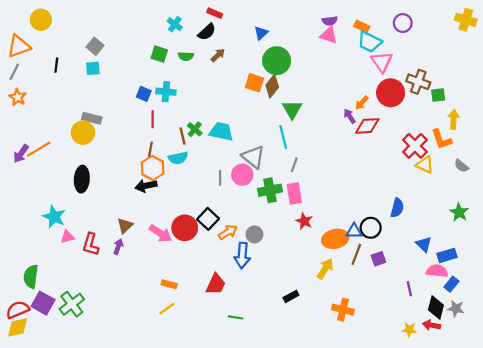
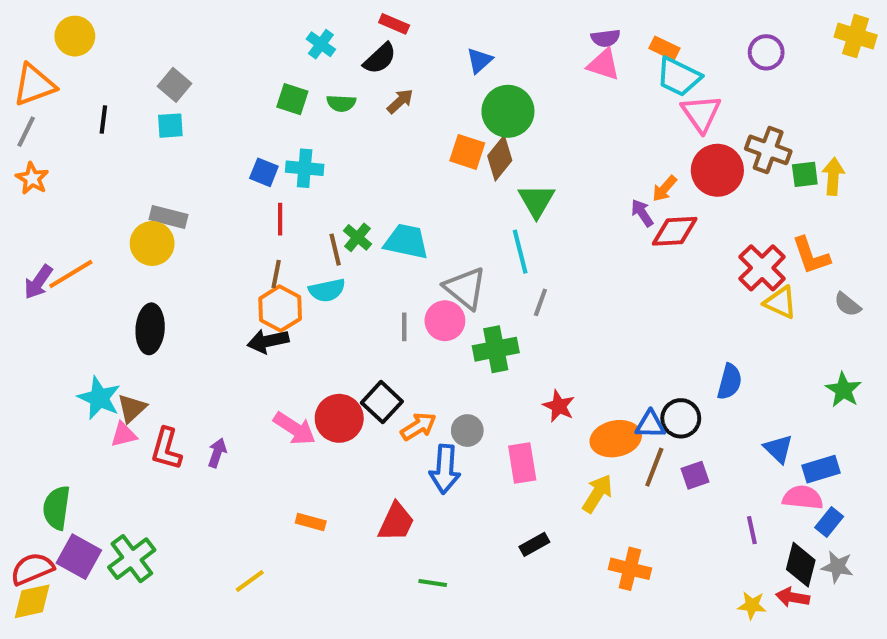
purple circle: (403, 23) -> (766, 52), moved
yellow arrow: (454, 119) -> (833, 176), moved
pink rectangle: (294, 193) -> (522, 463), moved
brown triangle: (125, 226) -> (132, 408), moved
yellow line: (167, 309) -> (250, 581), moved

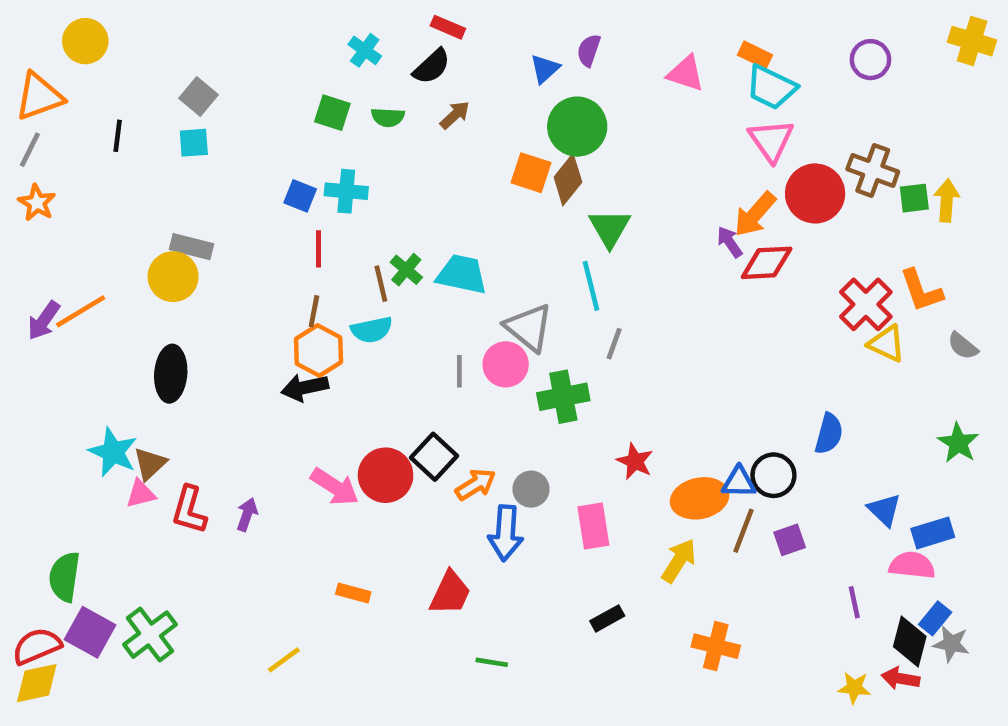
purple semicircle: (606, 38) -> (589, 50), moved, turned 116
pink triangle: (701, 113) -> (771, 140), moved
orange arrow: (664, 189) -> (755, 214), size x1.5
blue rectangle: (829, 522) -> (935, 618), moved

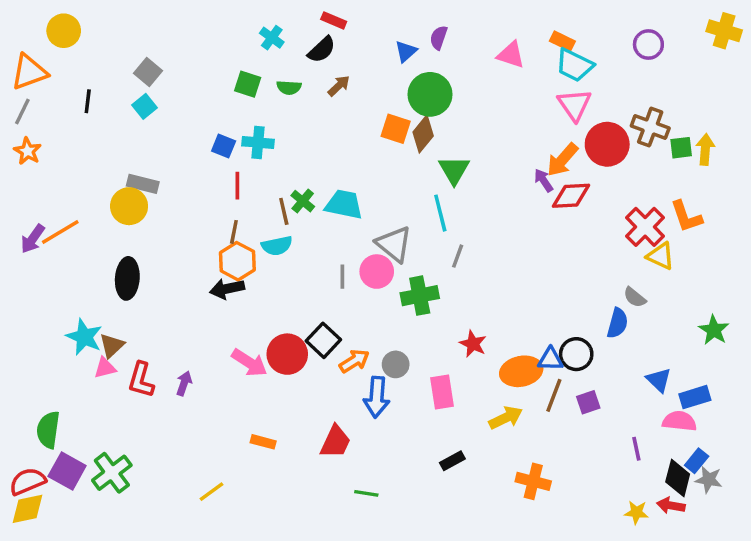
cyan square: (194, 143) -> (144, 106), turned -35
gray semicircle: (963, 346) -> (635, 297), moved
yellow arrow: (679, 561) -> (506, 418), turned 32

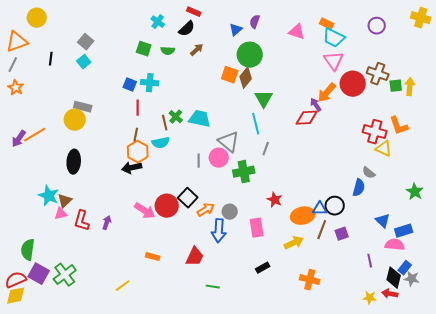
red diamond: (571, 196) -> (307, 118), moved
red cross: (645, 227) -> (375, 132), turned -30

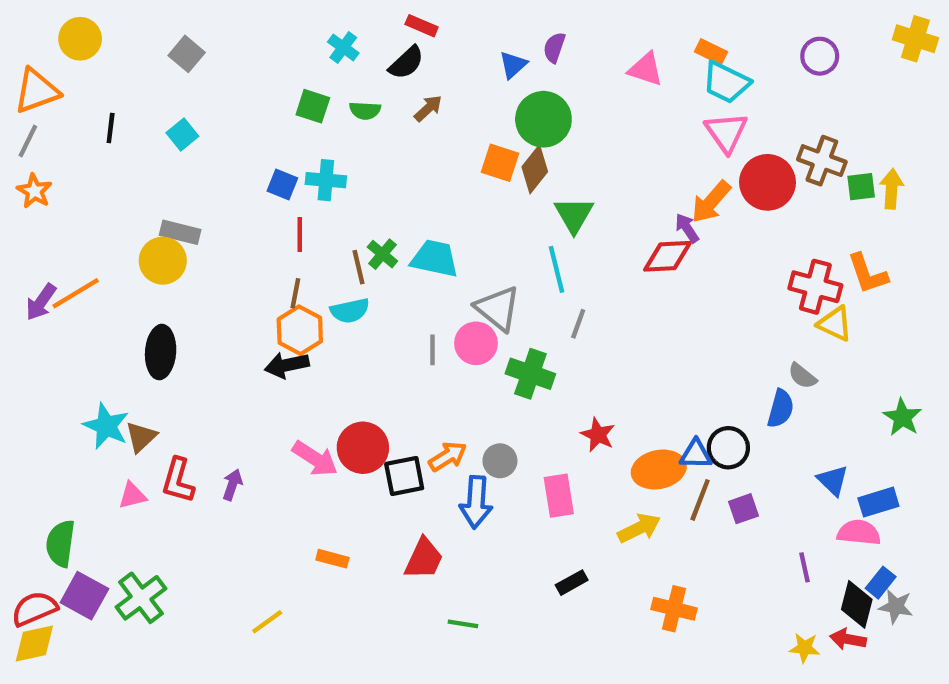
gray square: (86, 42) -> (187, 54), moved
green cross: (244, 172) -> (530, 374), turned 30
black square: (188, 198) -> (404, 476), moved, turned 36
pink triangle: (61, 214) -> (132, 496), moved

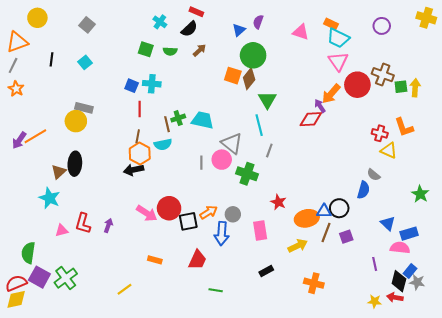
green cross: (382, 254) -> (178, 118), turned 32
red cross: (815, 287) -> (380, 133), size x0.7
brown triangle: (141, 437) -> (59, 172), moved

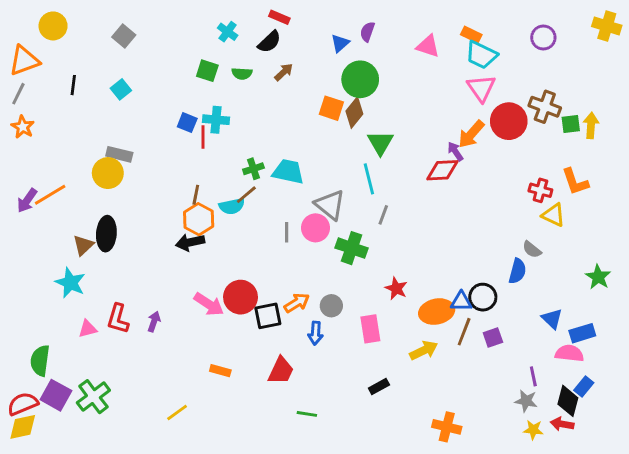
red line: (140, 109) -> (203, 137), moved
brown line: (167, 124) -> (246, 195), moved, turned 63
blue arrow: (222, 234) -> (315, 333), size x0.7
gray star: (417, 282) -> (526, 401), moved
orange cross: (314, 283) -> (447, 427), moved

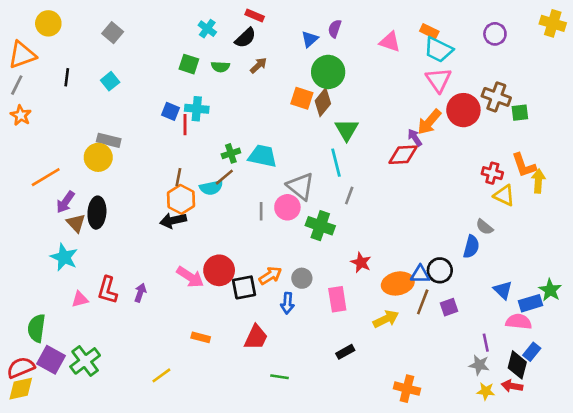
yellow arrow: (591, 125) -> (538, 181), moved
purple arrow: (27, 200) -> (65, 202), moved
brown triangle: (83, 245) -> (76, 223), turned -30
green star: (598, 277) -> (550, 290), moved

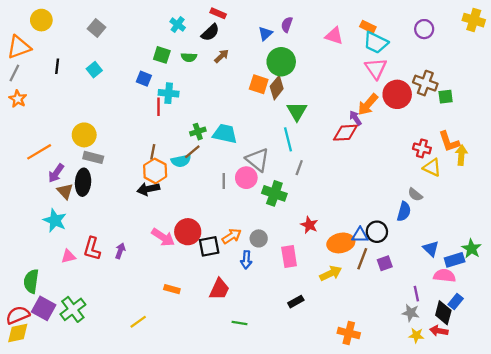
blue square: (170, 111) -> (144, 79), moved
gray rectangle: (109, 140) -> (93, 157), moved

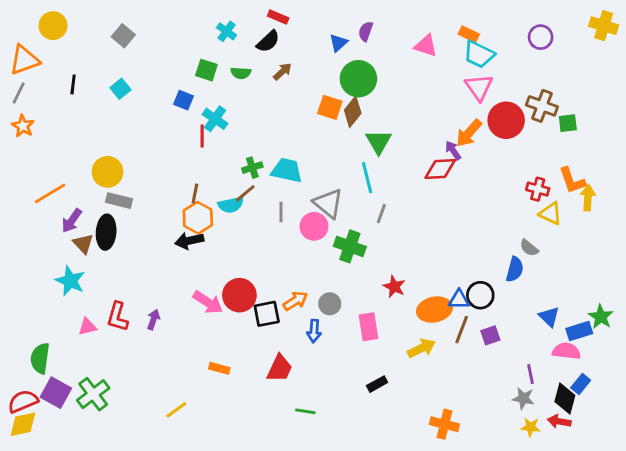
cyan cross: (169, 93) -> (215, 119), turned 30
gray line: (224, 181) -> (281, 212), moved

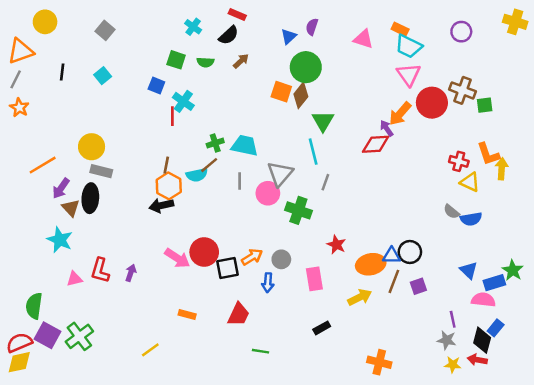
gray triangle: (328, 203) -> (280, 174), turned 32
blue semicircle: (515, 269) -> (471, 219), moved, turned 65

